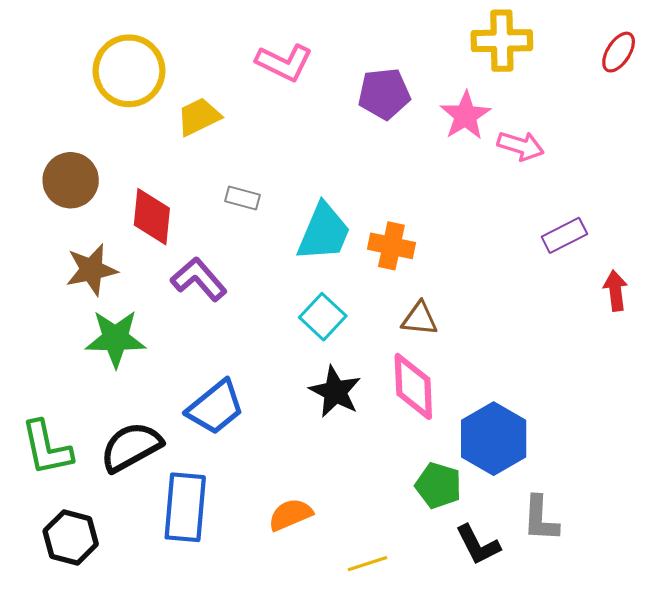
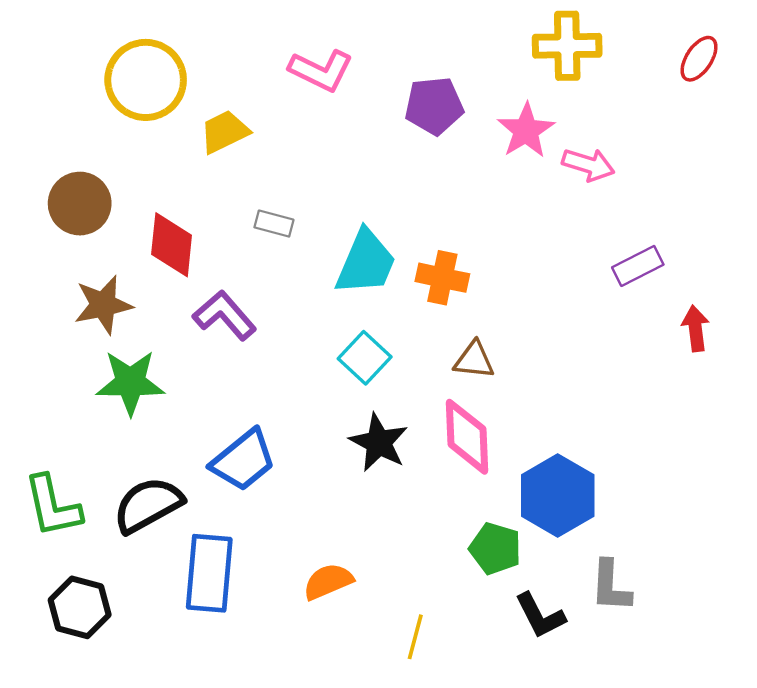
yellow line: (368, 564) -> (415, 637), turned -57

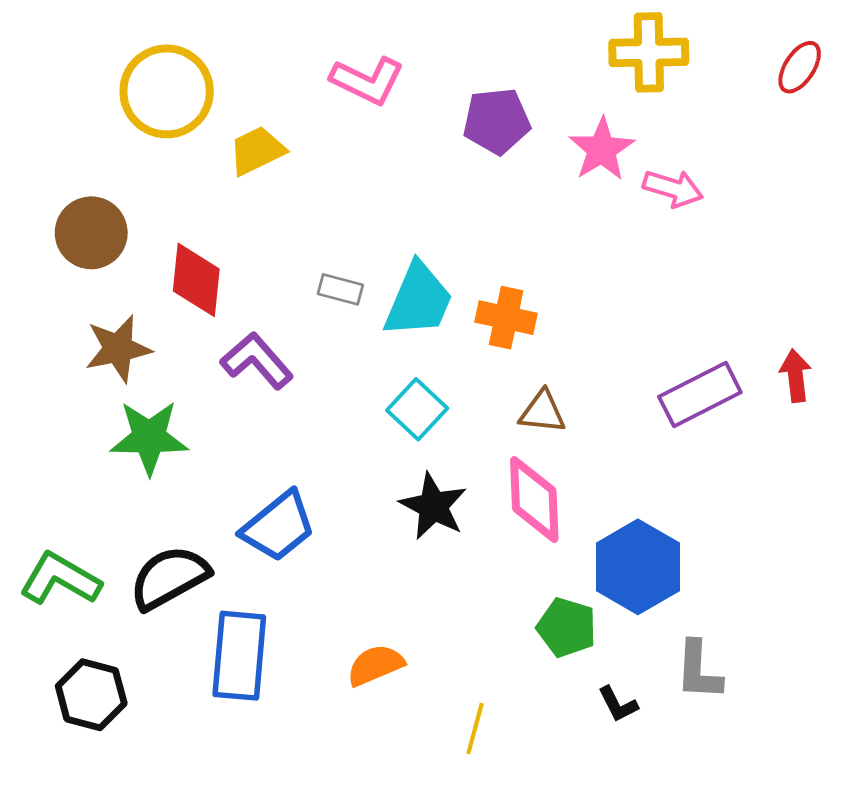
gray rectangle: (274, 224) -> (340, 289), moved
purple rectangle: (638, 266) -> (700, 394), moved, size x1.4
green L-shape: (53, 506) -> (60, 579), turned 132
black L-shape: (540, 616) -> (618, 704), size x0.7

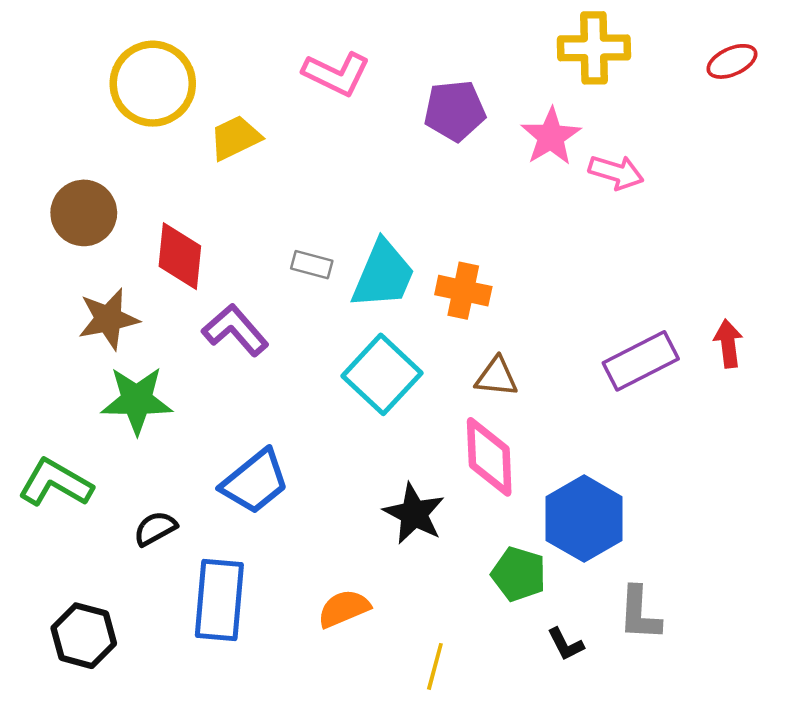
red ellipse: (800, 67) -> (732, 61), turned 33
cyan square: (417, 409) -> (382, 374), size x1.4
black star: (433, 506) -> (414, 514), moved
black semicircle: (169, 578) -> (155, 528), size x0.6
green L-shape: (60, 579) -> (55, 483), moved

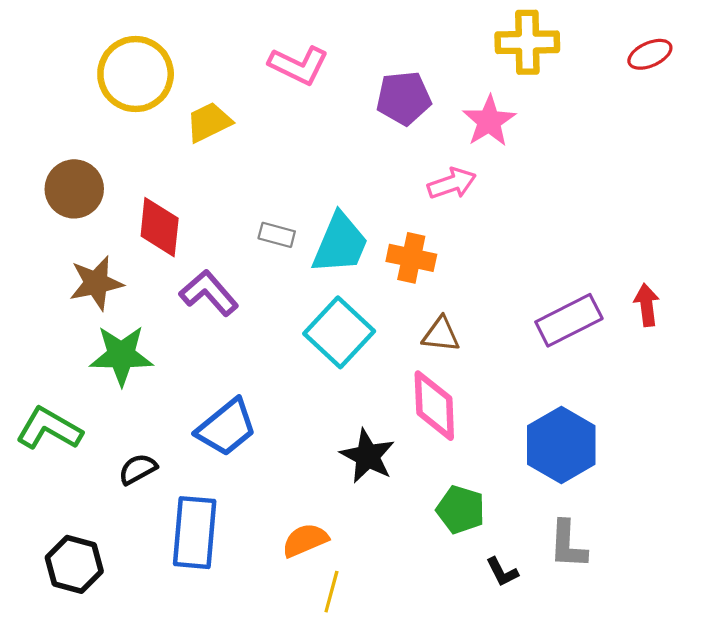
pink arrow: (616, 172) -> (452, 183), moved, turned -36
blue hexagon: (584, 519) -> (561, 445), moved
yellow line: (435, 666) -> (331, 592), moved

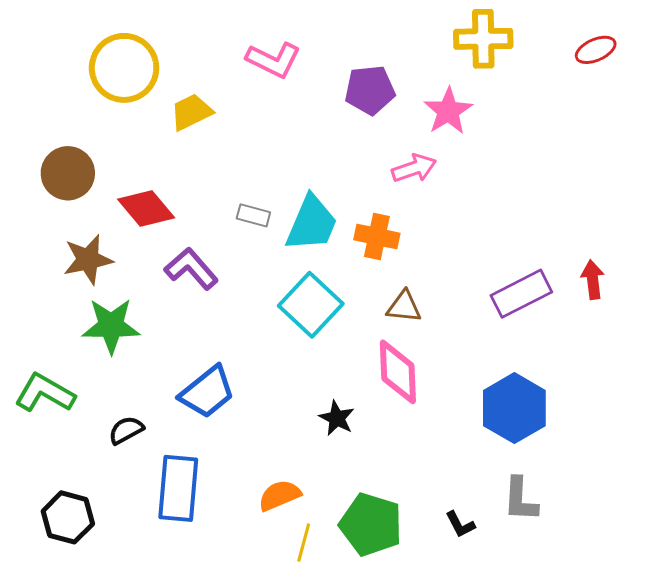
red diamond: (160, 227) -> (146, 208), turned -46
black star: (368, 456) -> (337, 418), size x0.7
green pentagon: (461, 510) -> (371, 524), moved, size x1.4

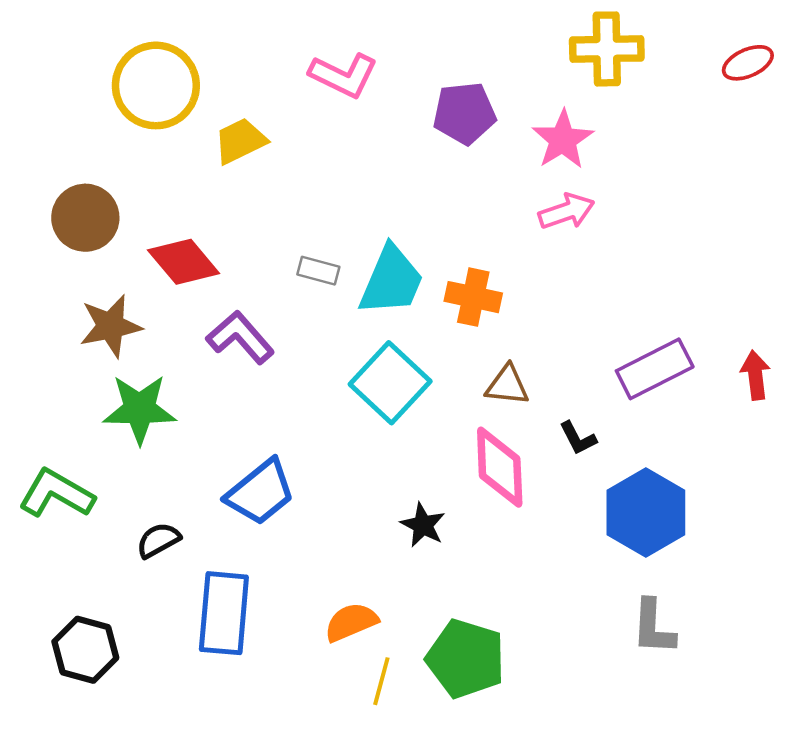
pink arrow: (414, 168) -> (566, 211), moved
red arrow: (593, 280) -> (755, 375), moved
black L-shape: (460, 524) -> (578, 438), moved

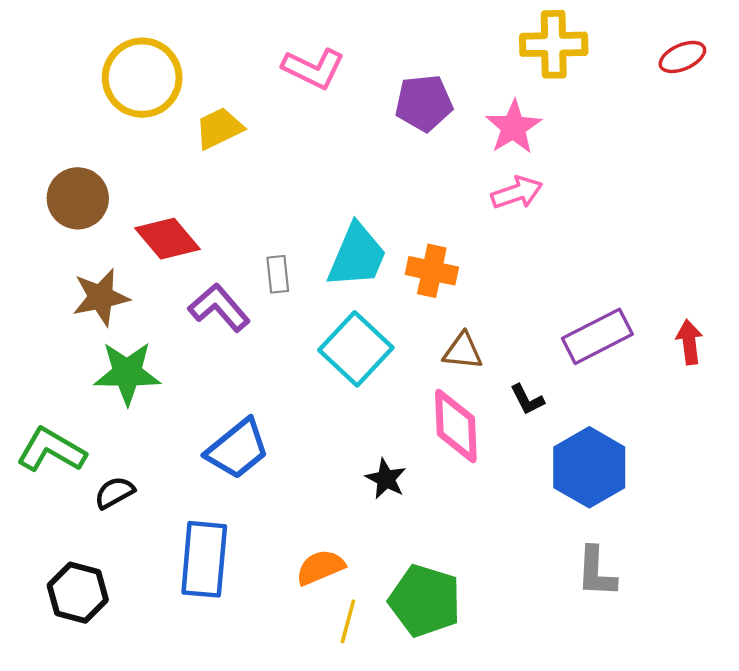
gray rectangle: (318, 271) -> (278, 274), moved, turned 69
black semicircle: (158, 540) -> (115, 493), moved

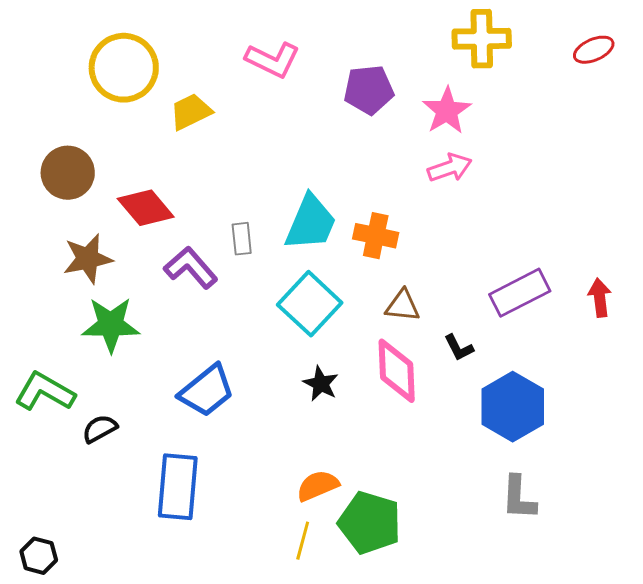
black star: (386, 479) -> (321, 384), moved
orange semicircle: (320, 567) -> (318, 486), moved
black hexagon: (78, 593) -> (39, 556), moved, size x0.7

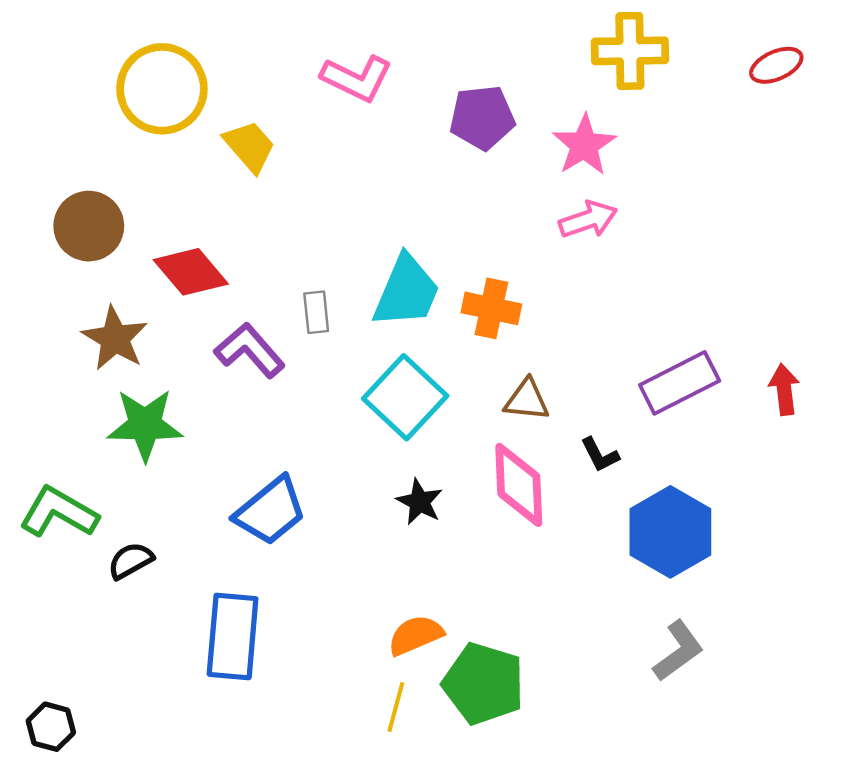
yellow trapezoid: (191, 112) -> (250, 146), turned 75
brown star: (88, 259) -> (115, 338), turned -30
gray L-shape: (519, 498) -> (678, 651), turned -129

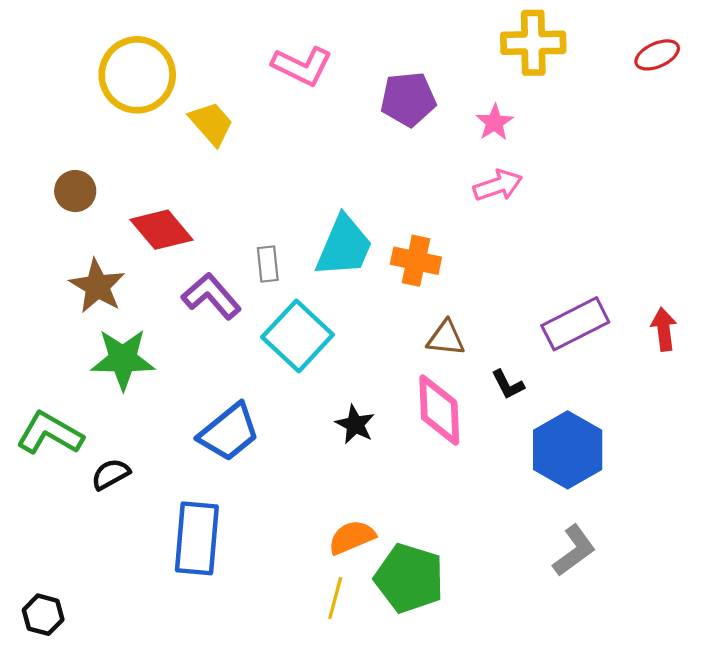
pink star: (584, 145) -> (495, 122), size x0.7
brown circle: (89, 226) -> (75, 191), size x0.7
cyan square: (405, 397) -> (298, 336), moved

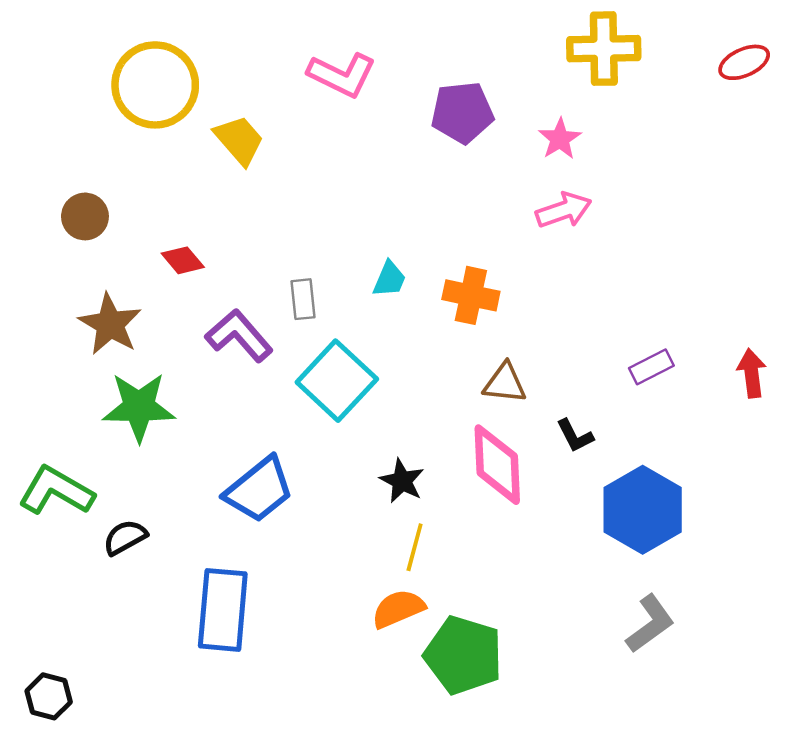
red diamond: (162, 230) -> (183, 260), size x0.6
cyan trapezoid: (344, 246) -> (389, 279), size x0.5
purple rectangle: (575, 324) -> (651, 367), size x0.6
yellow line: (335, 598) -> (415, 547), moved

